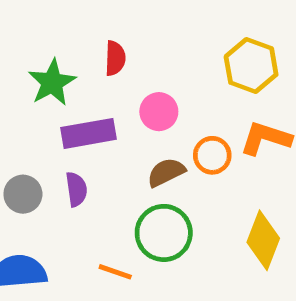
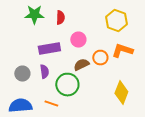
green star: (52, 83) -> (34, 15), moved, turned 30
green circle: (164, 233) -> (67, 85), moved
orange line: (115, 272) -> (51, 104), moved

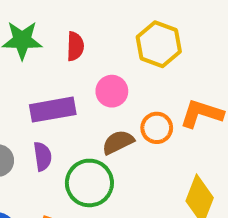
yellow hexagon: (116, 21) -> (159, 44), moved

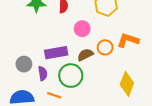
purple rectangle: (53, 110) -> (56, 53), moved
purple semicircle: (43, 156) -> (43, 73), moved

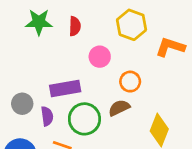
orange L-shape: (128, 40) -> (170, 47), moved
brown semicircle: (85, 55) -> (119, 108), moved

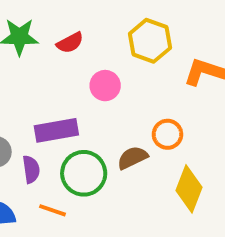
red semicircle: (75, 26) -> (70, 43), turned 60
orange circle: (130, 82) -> (167, 134), moved

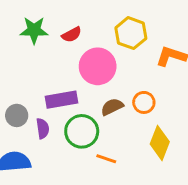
pink circle: (105, 86) -> (98, 66), size x1.6
brown semicircle: (132, 158) -> (112, 107), moved
orange line: (52, 210) -> (106, 159), moved

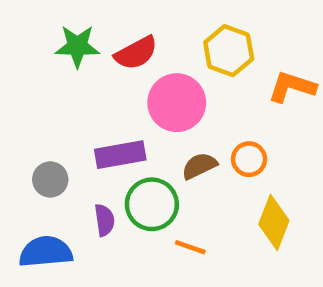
red semicircle: (72, 35) -> (136, 53), size x1.4
purple semicircle: (43, 128) -> (104, 220), moved

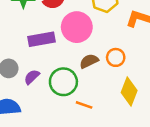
purple rectangle: (120, 155) -> (42, 39), moved
purple semicircle: (104, 220) -> (32, 77), moved, turned -126

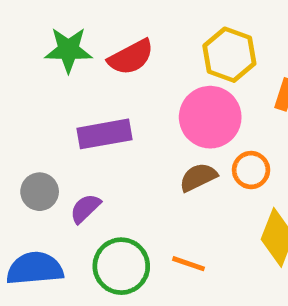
pink circle: (77, 27) -> (210, 117), moved
green circle: (63, 82) -> (121, 266), moved

